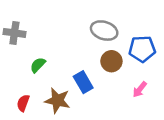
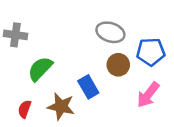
green semicircle: (38, 65) -> (40, 69), size x1.5
pink arrow: (140, 89) -> (148, 95), size x1.5

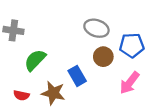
red semicircle: (25, 109) -> (21, 95), turned -98

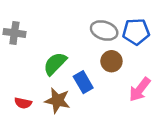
blue pentagon: (132, 45) -> (136, 32), moved
green semicircle: (35, 60) -> (55, 64), moved

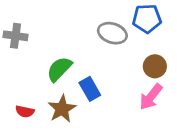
blue pentagon: (136, 32) -> (147, 19), moved
brown circle: (111, 61) -> (155, 66), moved
brown star: (57, 101) -> (62, 109), turned 30

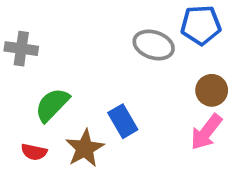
green semicircle: (59, 69) -> (52, 105), moved

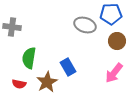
brown circle: (212, 90) -> (117, 41), moved
green semicircle: (52, 105) -> (29, 58), turned -35

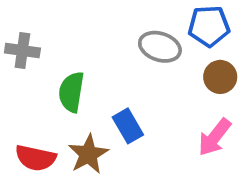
green semicircle: (29, 58) -> (71, 92), moved
red semicircle: (19, 84) -> (36, 158), size x1.5

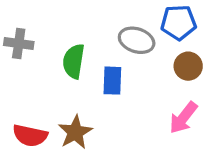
green semicircle: (71, 92) -> (74, 61), moved
blue rectangle: (128, 126) -> (112, 81), moved, turned 32

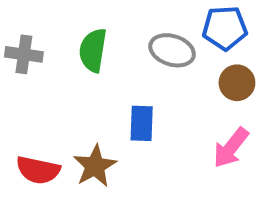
green semicircle: (74, 61) -> (93, 50), moved
blue rectangle: (112, 81) -> (142, 123), moved

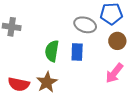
green semicircle: (93, 50) -> (52, 51), moved
blue rectangle: (142, 123) -> (77, 52), moved

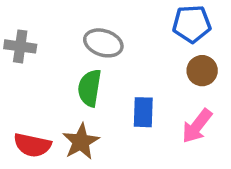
gray ellipse: (85, 25) -> (103, 43), moved
blue rectangle: (77, 52) -> (143, 112), moved

